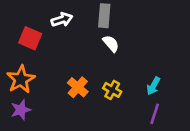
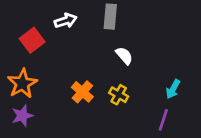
red square: (30, 38) -> (32, 40), turned 30
white semicircle: (111, 44) -> (124, 56), moved
cyan arrow: (153, 86) -> (173, 89), moved

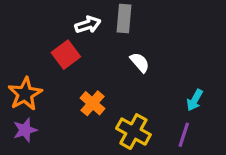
white arrow: (66, 21) -> (88, 25), moved
red square: (32, 40) -> (66, 55), moved
yellow cross: (119, 95) -> (133, 132), moved, size x1.5

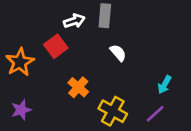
orange star: (25, 94) -> (20, 62), moved
purple line: (184, 135) -> (155, 114), turned 30

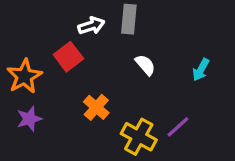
cyan arrow: (164, 85) -> (201, 70), moved
purple star: (21, 110) -> (29, 119), moved
purple line: (155, 114) -> (178, 127), moved

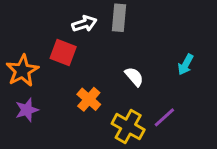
red square: (68, 57) -> (63, 52), turned -32
white semicircle: (145, 65) -> (134, 77), moved

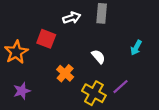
gray rectangle: (119, 18) -> (102, 13), moved
white arrow: (84, 24) -> (72, 18), moved
purple star: (27, 110) -> (22, 91), moved

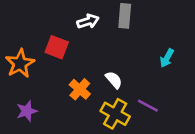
white semicircle: (98, 57) -> (114, 80), moved
purple line: (121, 87) -> (148, 106), turned 70

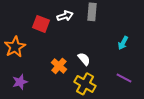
red square: (57, 47) -> (41, 24), moved
purple line: (148, 106) -> (124, 78), moved

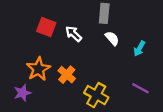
white arrow: (65, 16) -> (74, 34), moved, turned -119
orange star: (15, 47) -> (38, 69), moved
white semicircle: (84, 59) -> (112, 38), moved

